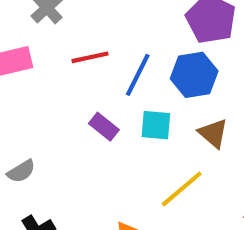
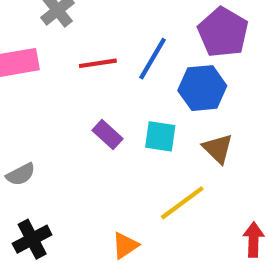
blue line: (138, 75) -> (152, 59), moved

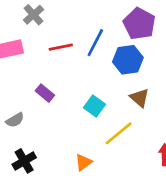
purple rectangle: (107, 135) -> (45, 93), moved
cyan square: (160, 136) -> (94, 106), moved, turned 30

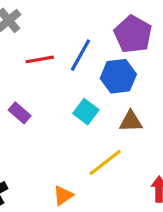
brown triangle: (139, 98) -> (131, 121), turned -45
cyan square: (94, 106) -> (86, 112), moved

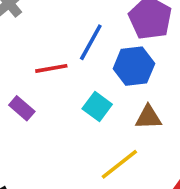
red line: (40, 59) -> (51, 68), moved

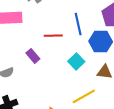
blue line: (91, 42) -> (78, 24), turned -50

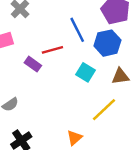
purple rectangle: (33, 56) -> (33, 64), moved

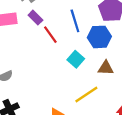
red line: (52, 50) -> (50, 35), turned 60
purple rectangle: (33, 64) -> (35, 18), moved

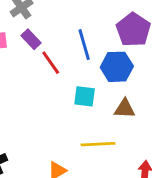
cyan square: (76, 59) -> (85, 96), turned -35
yellow line: (86, 95) -> (98, 144), turned 30

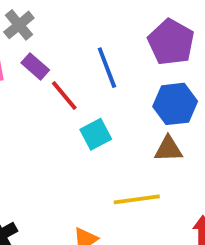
blue hexagon: (117, 67) -> (175, 104), moved
cyan square: (85, 96) -> (96, 134), moved, turned -30

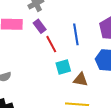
brown triangle: (168, 149) -> (81, 80), moved

